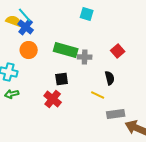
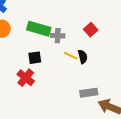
yellow line: (98, 95) -> (71, 56), moved

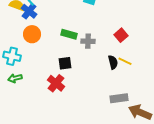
green rectangle: (39, 29) -> (69, 34), size x0.7
yellow line: (71, 56) -> (125, 61), moved

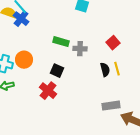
orange circle: (32, 34) -> (24, 60), moved
yellow line: (125, 61) -> (117, 69), turned 48
black square: (65, 63) -> (57, 71), turned 32

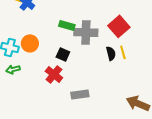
red square: (113, 43) -> (119, 26), size x1.5
gray cross: (80, 49) -> (86, 32), size x1.6
gray rectangle: (111, 106) -> (80, 94), moved

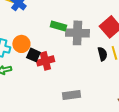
black square: (63, 54) -> (33, 55), moved
red cross: (54, 74) -> (45, 61), moved, turned 36

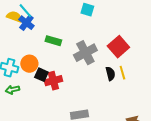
green rectangle: (58, 26) -> (53, 41), moved
gray cross: (77, 33) -> (85, 53), turned -30

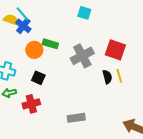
red square: (118, 47) -> (115, 50), turned -30
orange circle: (29, 64) -> (34, 50), moved
red cross: (53, 81) -> (31, 104), moved

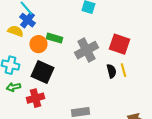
yellow semicircle: (11, 20) -> (15, 31), moved
black square: (38, 78) -> (42, 72), size x1.6

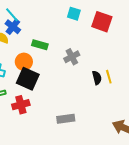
orange circle: (38, 44) -> (24, 62), moved
red square: (119, 44) -> (102, 22), moved
gray cross: (86, 50) -> (72, 57), size x0.7

